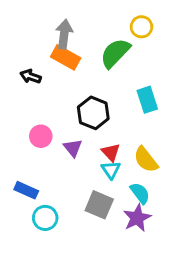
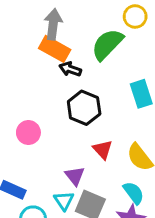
black arrow: (31, 76) -> (70, 69), moved
purple triangle: (73, 148) -> (75, 176), moved
cyan triangle: (111, 170) -> (64, 201), moved

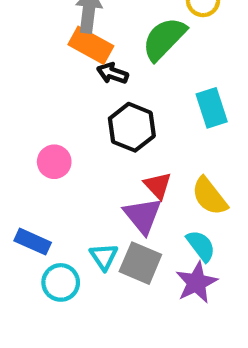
purple triangle: (75, 176) -> (143, 216), moved, size x1.4

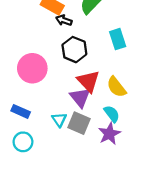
pink circle: (54, 162) -> (32, 68), size x1.6
red triangle: (158, 185) -> (88, 81), size x1.5
cyan circle: (61, 282) -> (23, 142), moved

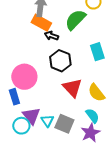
purple triangle: (80, 97) -> (31, 116), moved
blue rectangle: (21, 111) -> (14, 97), moved, turned 49
cyan circle: (23, 142) -> (21, 126), moved

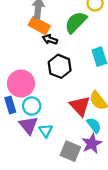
red triangle: (72, 88) -> (80, 106), moved
gray square: (64, 124) -> (70, 151), moved
cyan circle: (21, 126) -> (32, 106), moved

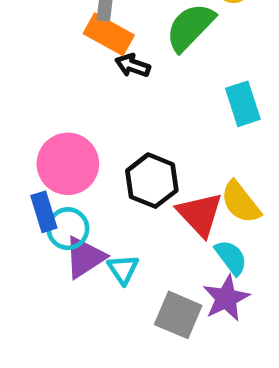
black hexagon: (60, 66) -> (152, 181), moved
cyan circle: (32, 106) -> (68, 229), moved
purple triangle: (28, 125) -> (85, 257), turned 36

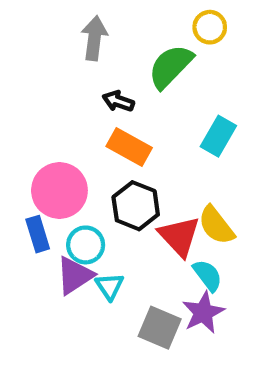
orange rectangle: (109, 34) -> (129, 147), moved
cyan rectangle: (243, 104) -> (218, 136), turned 48
cyan circle: (68, 229) -> (86, 245), moved

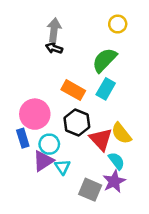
green semicircle: (171, 66) -> (104, 60), moved
black arrow: (118, 101) -> (54, 48), moved
cyan rectangle: (218, 136) -> (106, 89), moved

